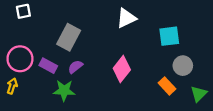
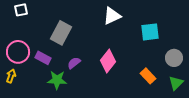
gray circle: (183, 66) -> (174, 58), moved
purple semicircle: (75, 67) -> (74, 63), moved

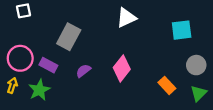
cyan square: (150, 32) -> (182, 30), moved
green star: (57, 80) -> (39, 90), moved, turned -30

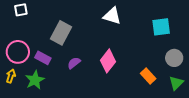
white triangle: (126, 18) -> (112, 16), turned 42

